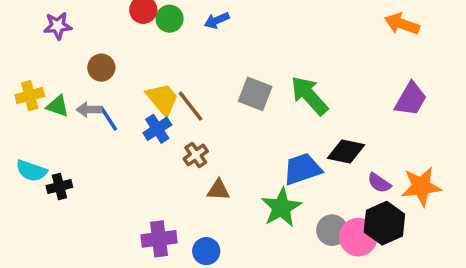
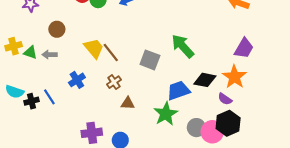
gray square: (255, 94) -> (150, 60), moved
blue line: (108, 118) -> (49, 97), moved
blue cross: (157, 129) -> (77, 80), moved
orange star: (421, 186) -> (234, 77), moved, turned -30

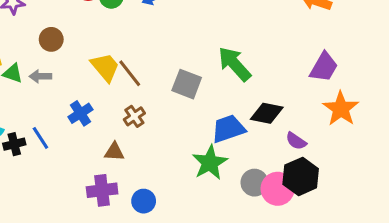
orange star: (234, 77) -> (341, 109), moved
brown triangle: (128, 103) -> (114, 152), moved

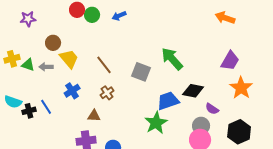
yellow trapezoid: (105, 67) -> (69, 59), moved
black hexagon: (301, 176) -> (239, 132), moved
gray circle: (254, 183) -> (201, 126), moved

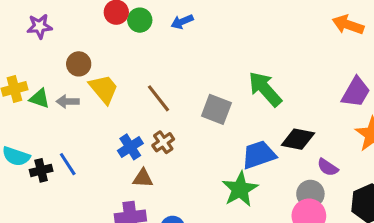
blue cross: (72, 91) -> (130, 147), moved

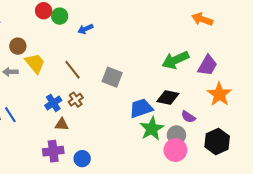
blue arrow: (182, 22) -> (85, 29), moved
green arrow: (265, 89) -> (175, 60), moved, turned -72
green star: (240, 189) -> (152, 129), moved

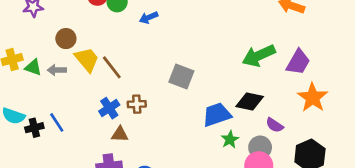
brown line: (73, 70) -> (112, 67), moved
brown cross: (76, 100) -> (137, 104), turned 32
green star: (152, 129) -> (230, 140), size x0.6

